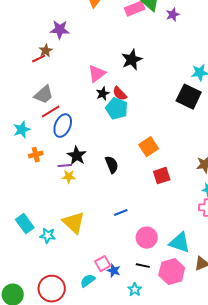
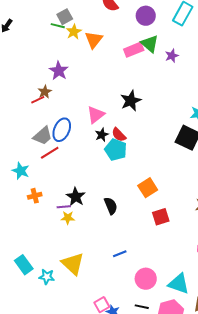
purple star: (60, 30) -> (59, 71), turned 30
blue ellipse: (63, 126) -> (62, 130), moved
cyan star: (22, 130) -> (21, 171), turned -30

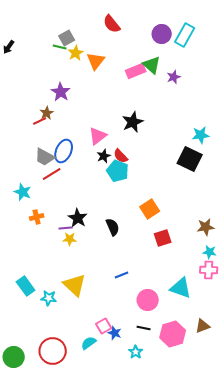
purple circle: (146, 16) -> (162, 34), moved
gray trapezoid: (43, 136) -> (45, 157), turned 70
cyan triangle: (179, 284) -> (181, 288), moved

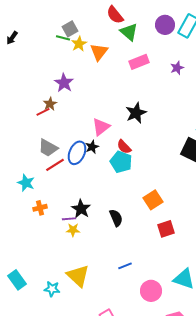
green triangle: (152, 65) -> (129, 32), moved
blue ellipse: (64, 151) -> (77, 153), moved
black star: (104, 156) -> (92, 147), moved
cyan rectangle: (26, 286) -> (17, 280), moved

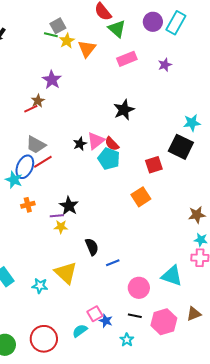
pink triangle: (101, 127) -> (96, 141), moved
blue ellipse: (77, 153) -> (25, 167), moved
black semicircle: (116, 218) -> (92, 247), moved
red square: (166, 229) -> (154, 165), moved

